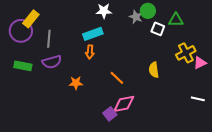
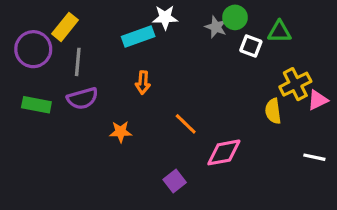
yellow rectangle: (31, 19) -> (65, 27), moved
cyan rectangle: (93, 34) -> (138, 36), moved
yellow semicircle: (154, 70) -> (273, 111), moved
pink diamond: (124, 104) -> (224, 152), moved

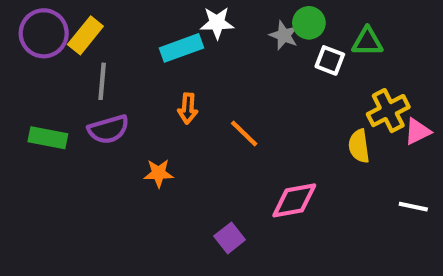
purple circle: (33, 49) -> (44, 33), moved
orange line: (186, 124) -> (244, 134), moved

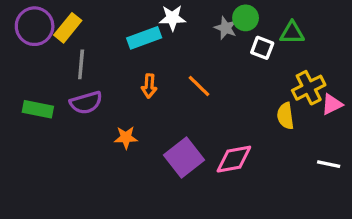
orange line: (244, 134) -> (199, 86), moved
purple square: (230, 238) -> (184, 157), moved, size x1.6

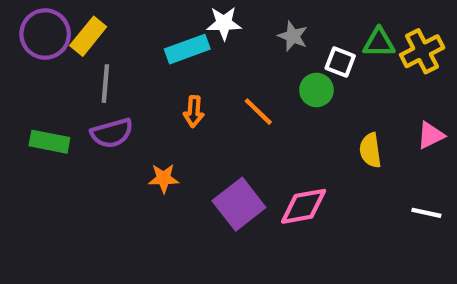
green circle: (246, 18) -> (316, 90), moved
yellow cross: (309, 88) -> (422, 51), moved

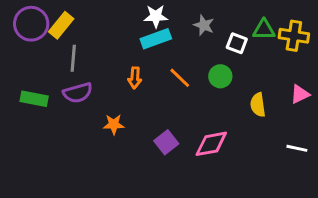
cyan rectangle: (187, 49) -> (156, 39), moved
yellow cross: (422, 51) -> (294, 36), turned 36
green circle: (316, 90) -> (220, 76), moved
purple square: (239, 204) -> (166, 142), size x0.7

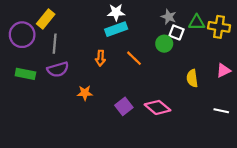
purple circle: (31, 24) -> (22, 35), moved
gray star: (204, 25) -> (169, 17), moved
green circle: (220, 76) -> (164, 44), moved
pink diamond: (211, 144) -> (157, 107), turned 50

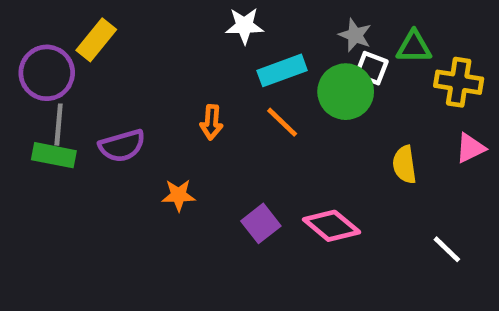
yellow cross: (219, 27) -> (459, 82), moved
cyan rectangle: (116, 29) -> (282, 70), moved
gray line: (55, 44) -> (59, 125), moved
green circle: (164, 44) -> (346, 92), size x1.5
white line: (221, 111) -> (447, 249), moved, turned 32

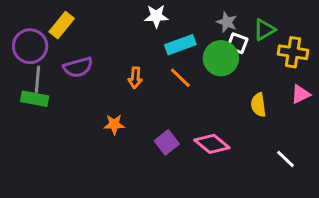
green triangle: (414, 47) -> (264, 30), turned -30
purple semicircle: (122, 146) -> (78, 67), moved

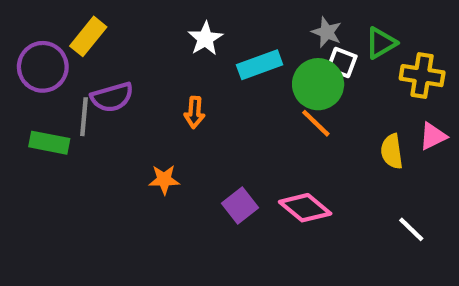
white star: (156, 16) -> (205, 39), moved, turned -30
orange line: (180, 78) -> (316, 123), moved
gray line: (38, 79) -> (84, 117), moved
yellow semicircle: (258, 105) -> (392, 151), moved

